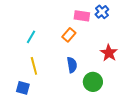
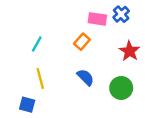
red star: (109, 53) -> (129, 51), moved
blue semicircle: (72, 65) -> (85, 77), turned -35
green circle: (93, 82) -> (121, 88), moved

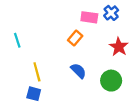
cyan line: (37, 44) -> (17, 40), moved, turned -48
blue square: (27, 105) -> (34, 94), moved

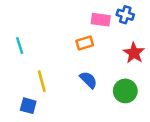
blue cross: (111, 13) -> (125, 15), turned -32
orange rectangle: (75, 38) -> (85, 43), turned 32
blue square: (34, 94) -> (28, 106), moved

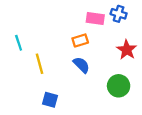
blue semicircle: (88, 80) -> (81, 65), moved
yellow line: (42, 81) -> (40, 64), moved
blue square: (28, 106) -> (50, 100), moved

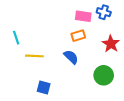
orange rectangle: (80, 40) -> (78, 36), moved
yellow line: (40, 64) -> (34, 56), turned -72

